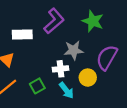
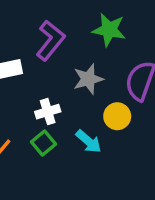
white cross: (60, 69) -> (48, 112), moved

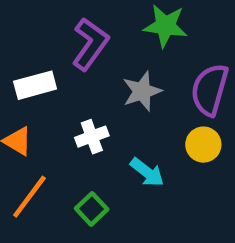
yellow circle: (117, 116) -> (203, 145), moved
green square: (43, 143) -> (92, 209), moved

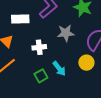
green square: (92, 209) -> (41, 76), moved

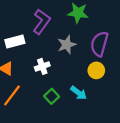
cyan arrow: (59, 69) -> (79, 93), moved

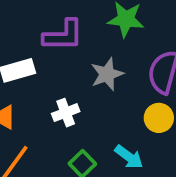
purple L-shape: (42, 22) -> (63, 35), turned 55

